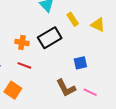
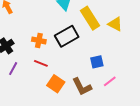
yellow rectangle: (73, 19) -> (90, 18), size x1.6
orange square: (13, 90) -> (56, 84), moved
pink line: (90, 92) -> (110, 81), moved, turned -64

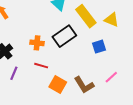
blue square: (97, 62) -> (99, 47), moved

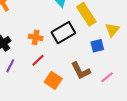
yellow triangle: (112, 20) -> (112, 30), moved, turned 42
red line: (41, 66) -> (38, 60), turned -64
brown L-shape: (84, 85) -> (81, 71), moved

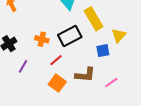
red line: (38, 60) -> (56, 60), moved
purple line: (10, 66) -> (23, 66), moved
brown L-shape: (81, 71) -> (85, 75), turned -60

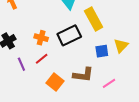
yellow triangle: (119, 35) -> (121, 46), moved
red line: (56, 60) -> (42, 59), moved
purple line: (23, 66) -> (21, 64), turned -56

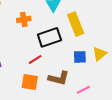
orange cross: (41, 38) -> (24, 19), moved, turned -32
red line: (42, 59) -> (35, 60), moved
orange square: (55, 82) -> (30, 82), turned -36

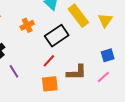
yellow triangle: (100, 54) -> (105, 20), moved
blue square: (80, 57) -> (108, 55), moved

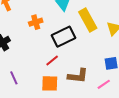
purple line: (14, 71) -> (14, 78), moved

